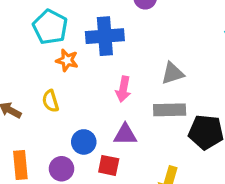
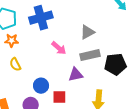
orange star: (67, 60) -> (12, 41), moved
pink arrow: (123, 89) -> (59, 48), turned -49
purple triangle: (125, 134) -> (76, 75), moved

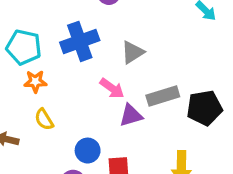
gray triangle: (87, 32) -> (133, 52), moved
purple triangle: (76, 75) -> (131, 115), moved

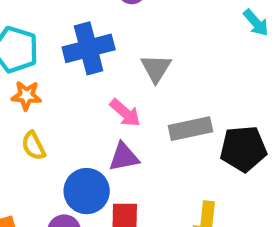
gray triangle: (133, 52) -> (156, 68), turned -30
purple triangle: (131, 115) -> (124, 157), moved
blue circle: (88, 151) -> (87, 191), size x1.4

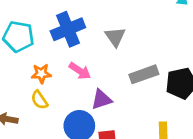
orange star: (26, 95) -> (41, 74), moved
pink arrow: (125, 113) -> (80, 71), moved

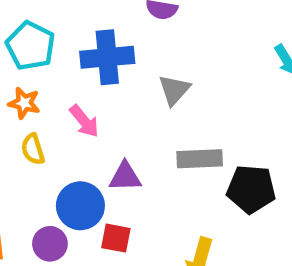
pink arrow: (80, 71) -> (84, 121), moved
orange star: (41, 74) -> (24, 103), moved

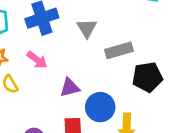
gray rectangle: (200, 159) -> (119, 50), moved
blue circle: (80, 206) -> (100, 107), moved

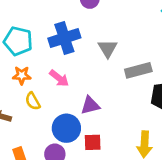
blue circle: (100, 107) -> (66, 128), moved

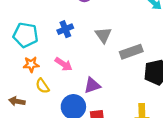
blue cross: (64, 38) -> (65, 29), size x0.6

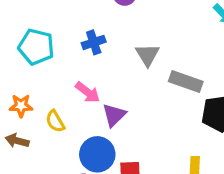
gray rectangle: (131, 52) -> (186, 82), turned 35
orange star: (31, 64) -> (21, 106), moved
purple triangle: (92, 85) -> (114, 115), moved, turned -30

